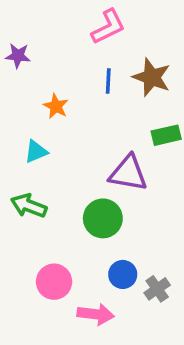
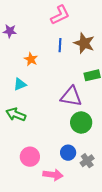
green circle: (103, 218) -> (81, 123), moved

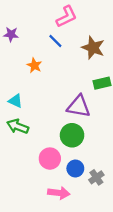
blue line: (60, 45) -> (55, 41), moved, turned -48
cyan triangle: (20, 84) -> (15, 101), moved, turned 48
green circle: (81, 123) -> (72, 135), moved
pink circle: (30, 157) -> (50, 159), moved

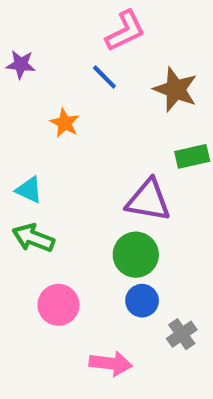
pink circle: (50, 159) -> (58, 305), moved
blue circle: (75, 169) -> (142, 301), moved

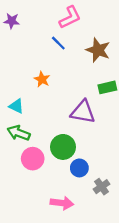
purple star: (21, 64) -> (12, 21), moved
orange star: (65, 123) -> (42, 79), moved
green circle: (136, 255) -> (63, 147), moved
pink circle: (58, 305) -> (33, 159), moved

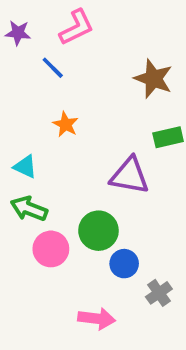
pink L-shape: (70, 17) -> (77, 27), moved
blue line: (58, 43) -> (53, 68), moved

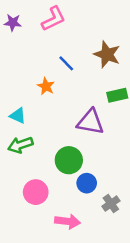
blue line: (53, 68) -> (66, 63), moved
green arrow: (29, 209) -> (20, 145), turned -40
pink circle: (51, 249) -> (36, 192), moved

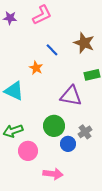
cyan triangle: (18, 116) -> (14, 91), size x1.5
green arrow: (20, 145) -> (13, 131), moved
gray cross: (111, 204) -> (85, 132), moved

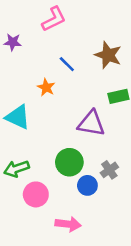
purple star: (10, 18) -> (13, 42), moved

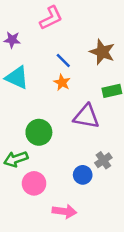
orange star: (46, 87) -> (62, 82), moved
cyan triangle: (18, 117) -> (17, 78), moved
green circle: (69, 162) -> (39, 132), moved

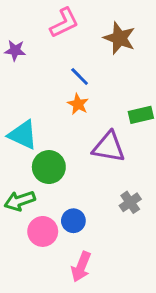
brown star: (102, 52) -> (119, 38), moved
cyan triangle: (17, 78) -> (23, 135), moved
blue circle: (83, 175) -> (73, 221), moved
pink arrow: (64, 211) -> (81, 267), turned 105

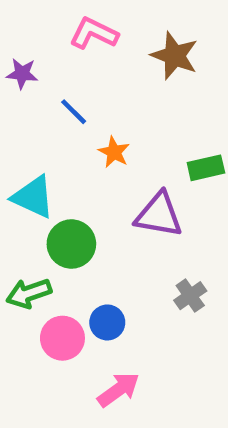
pink L-shape: (64, 23) -> (94, 33), turned -128
blue line: (80, 76) -> (74, 112), moved
pink arrow: (81, 267) -> (118, 390), turned -148

